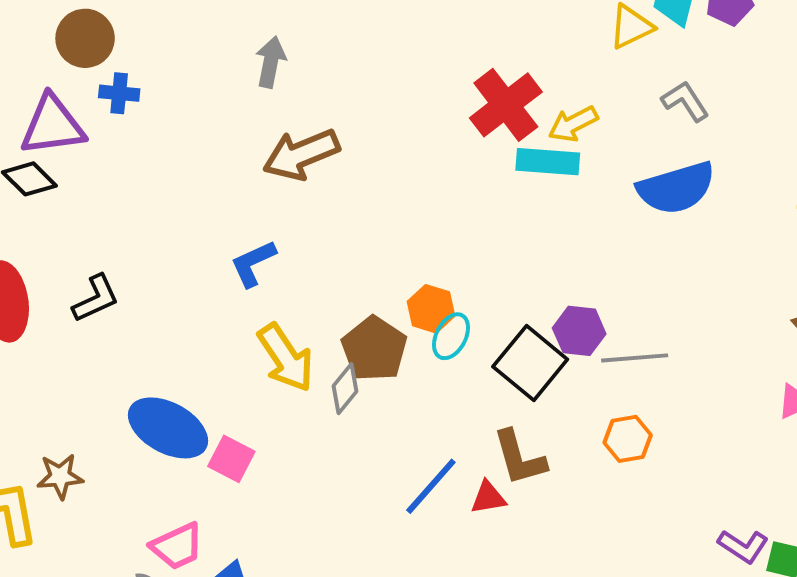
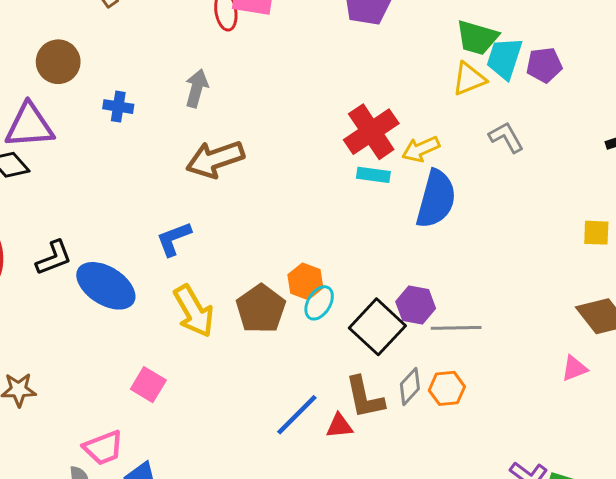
blue cross: (119, 93) -> (118, 107), moved
cyan rectangle: (548, 162) -> (373, 175), moved, size x0.7
blue semicircle: (676, 188) -> (436, 199), moved, turned -62
gray diamond: (345, 389) -> (410, 386), moved
blue ellipse: (168, 428) -> (106, 286), moved

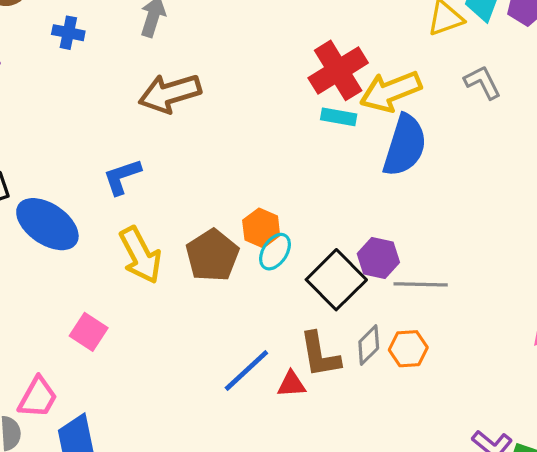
yellow arrow: (421, 149) -> (391, 91), size x1.5
pink trapezoid: (103, 448) -> (38, 397), turned -42

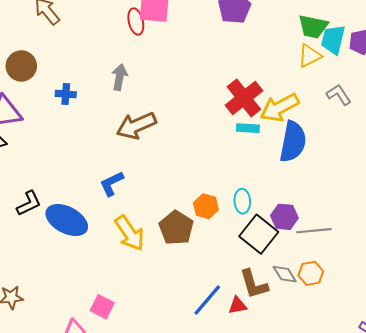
cyan ellipse: (275, 252) -> (242, 201), moved, turned -30
pink square: (89, 332) -> (102, 307), moved
gray diamond: (369, 345) -> (285, 274), turned -70

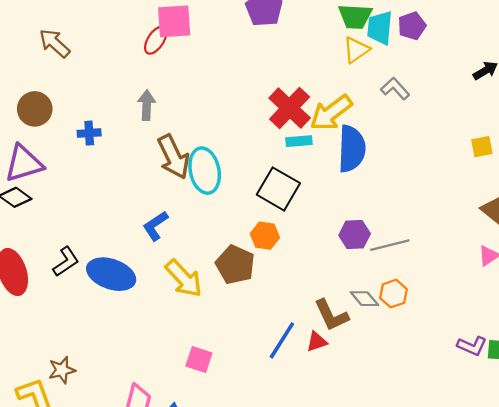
red ellipse: (136, 22) -> (156, 40), turned 55
brown arrow: (136, 126) -> (173, 157), turned -84
cyan ellipse: (242, 201) -> (205, 171), moved, size x1.6
black square: (259, 234) -> (278, 189), moved
pink square: (102, 307) -> (199, 360), moved

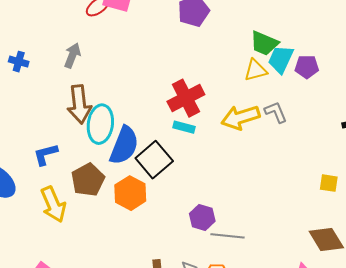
yellow arrow: (331, 113) -> (240, 117), moved
blue semicircle: (352, 149) -> (124, 145), moved
orange hexagon: (265, 236) -> (130, 193), size x1.4
brown pentagon: (235, 265) -> (88, 180), moved

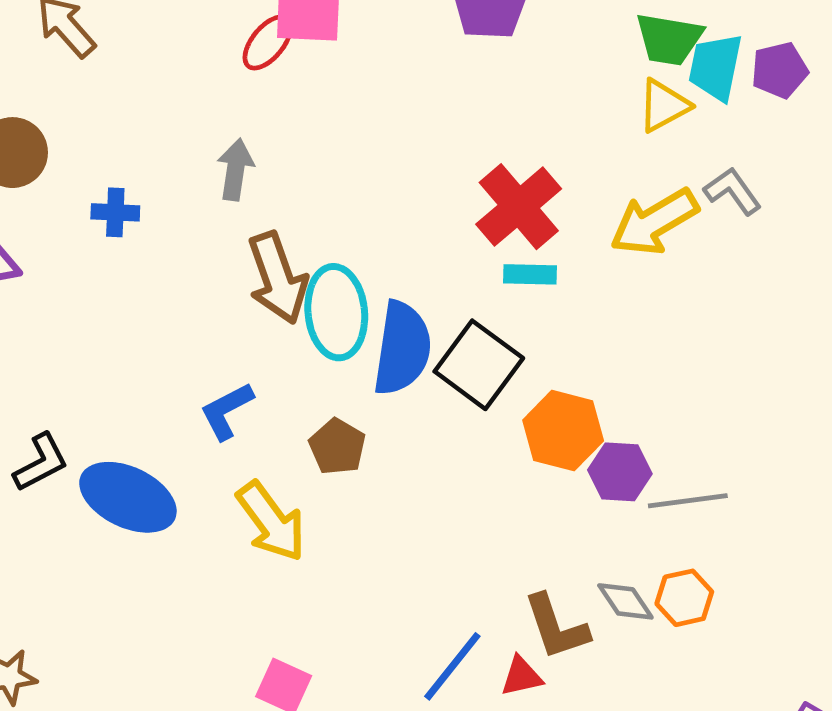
brown pentagon: (88, 180) -> (337, 447), size x0.7
orange hexagon: (130, 193) -> (563, 431), moved

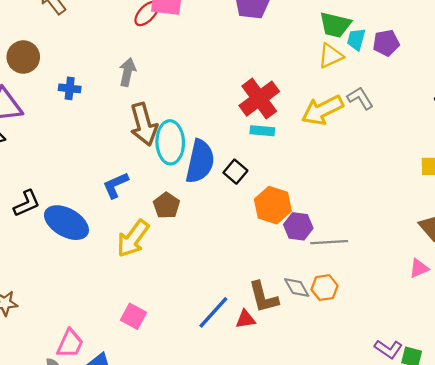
cyan trapezoid: (716, 67) -> (356, 39), size x0.7
black square: (479, 365) -> (235, 172), size x0.6
yellow arrow: (271, 522) -> (133, 239), turned 69

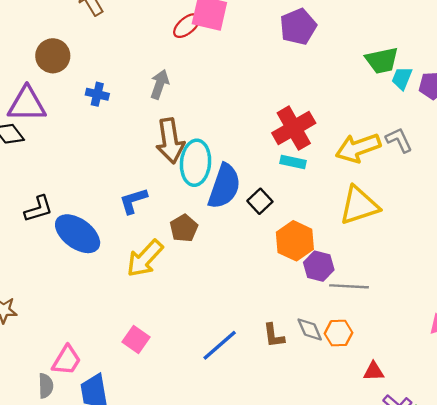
green trapezoid: (335, 25) -> (382, 60), turned -32
yellow triangle: (331, 56) -> (359, 205), moved, size x1.5
brown L-shape: (263, 297) -> (274, 336), size x0.7
red triangle: (245, 319) -> (374, 371), moved

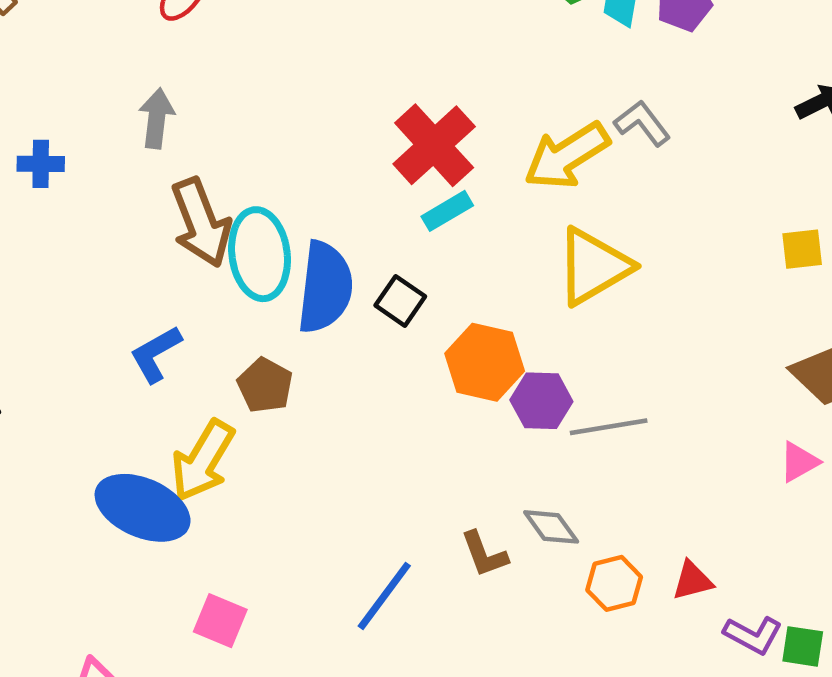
cyan rectangle: (293, 162) -> (447, 211), turned -30
blue ellipse: (78, 234) -> (143, 508), moved
orange hexagon: (339, 333) -> (614, 583), moved

